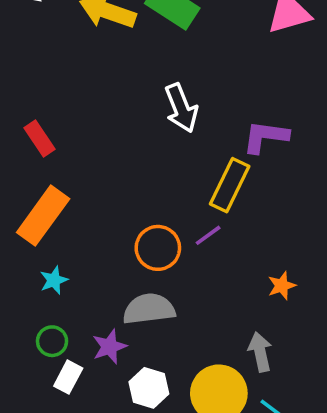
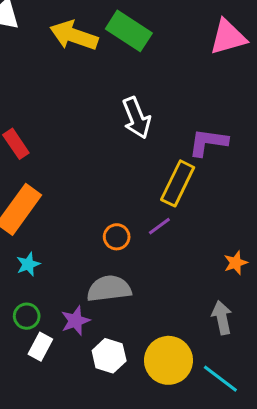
orange circle: (158, 248) -> (117, 237), size x0.7
orange star: (282, 286) -> (236, 263), moved
gray arrow: (260, 352) -> (222, 318), moved

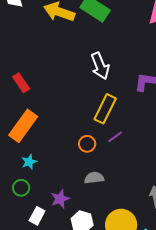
yellow rectangle: (178, 183) -> (105, 109), moved
gray semicircle: (109, 289) -> (94, 178), moved, size x0.7
green circle: (27, 316) -> (21, 188), moved

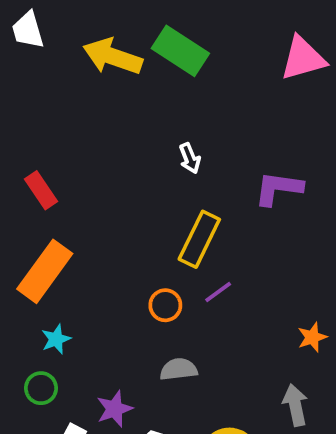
white arrow: (100, 66) -> (190, 158), size x0.6

